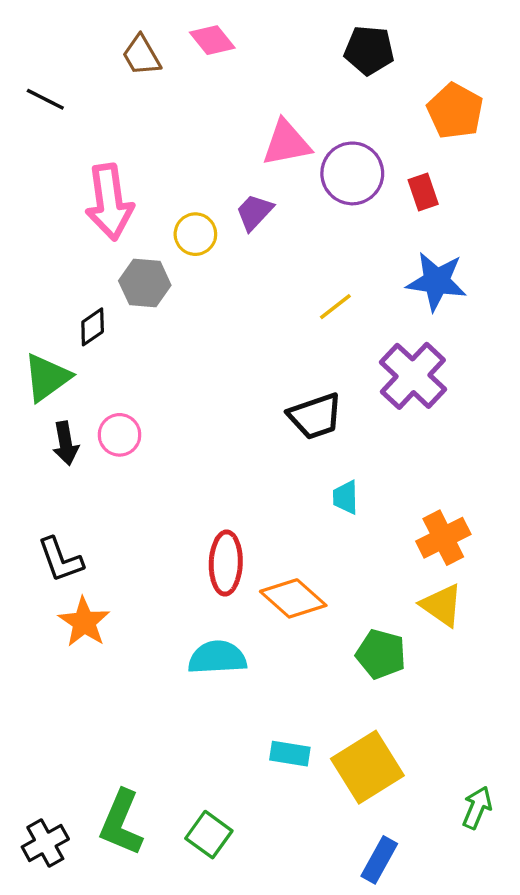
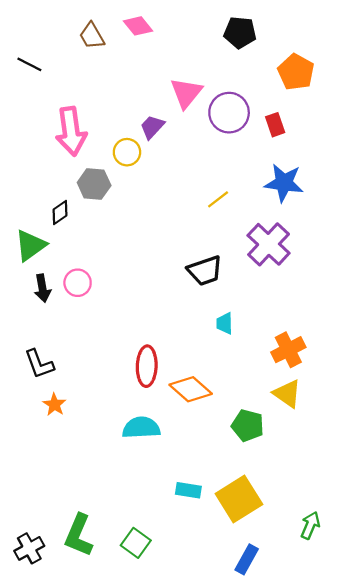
pink triangle: (286, 143) -> (186, 93), turned -40
purple trapezoid: (254, 212) -> (152, 127), moved
orange star: (84, 622) -> (55, 405), size x0.7

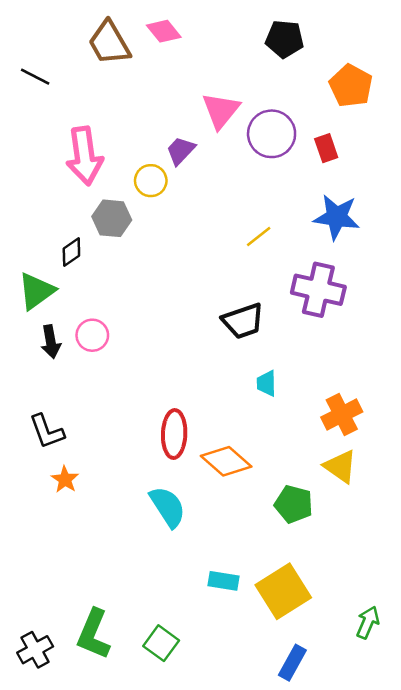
brown trapezoid: (92, 36) -> (109, 43), size x1.4
purple cross: (269, 244) -> (318, 290), turned -30
cyan semicircle: (141, 428) -> (168, 507), turned 60

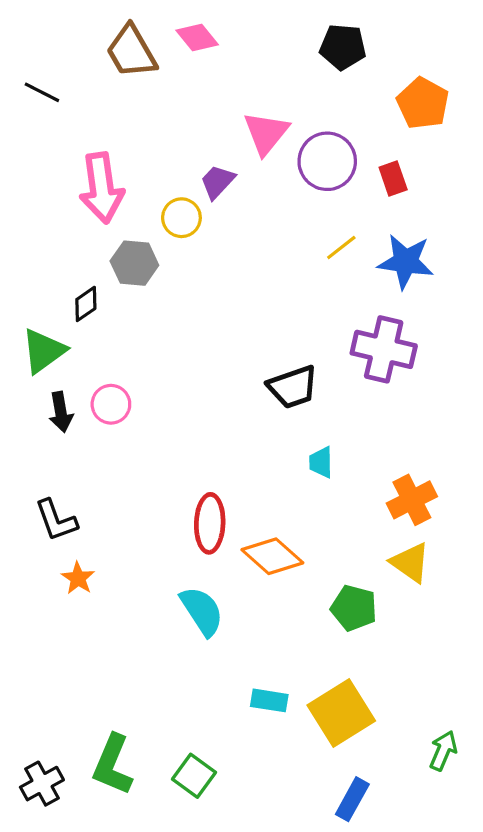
yellow line: (259, 236) -> (341, 247), moved

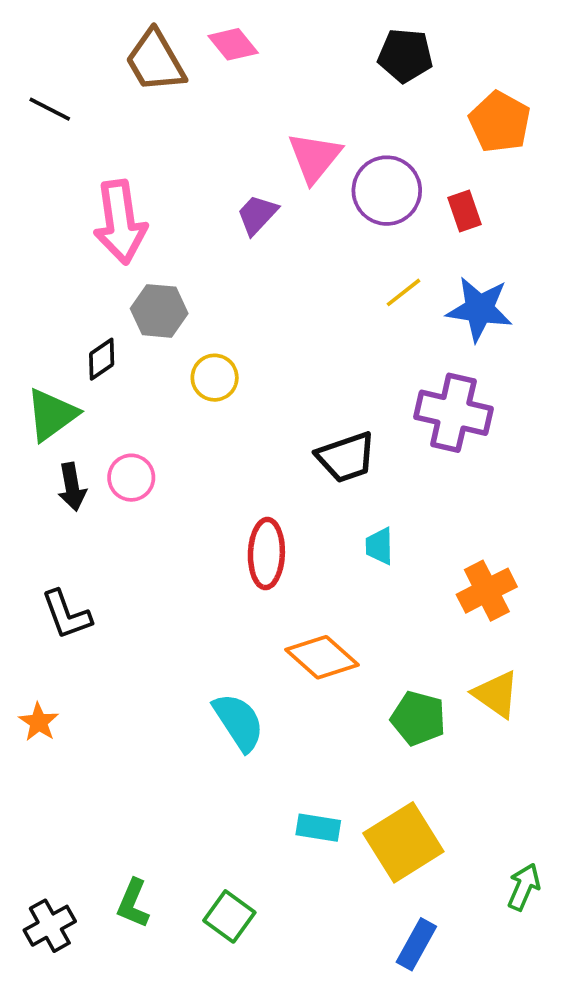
yellow circle: (181, 218) -> (215, 378), moved
red ellipse: (210, 523) -> (266, 554), moved
yellow triangle: (410, 563) -> (496, 694), moved
orange star: (78, 578) -> (39, 722), moved
green L-shape: (113, 765) -> (133, 903), size x0.7

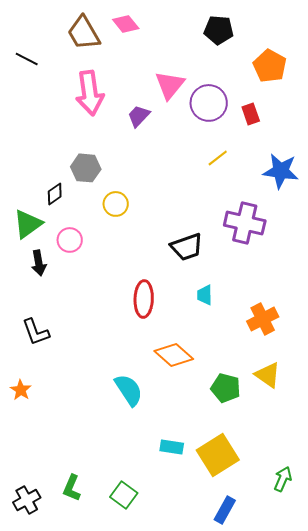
pink arrow: (120, 222) -> (90, 93), moved
blue star: (479, 309) -> (281, 171), moved
pink circle: (131, 478) -> (70, 240), moved

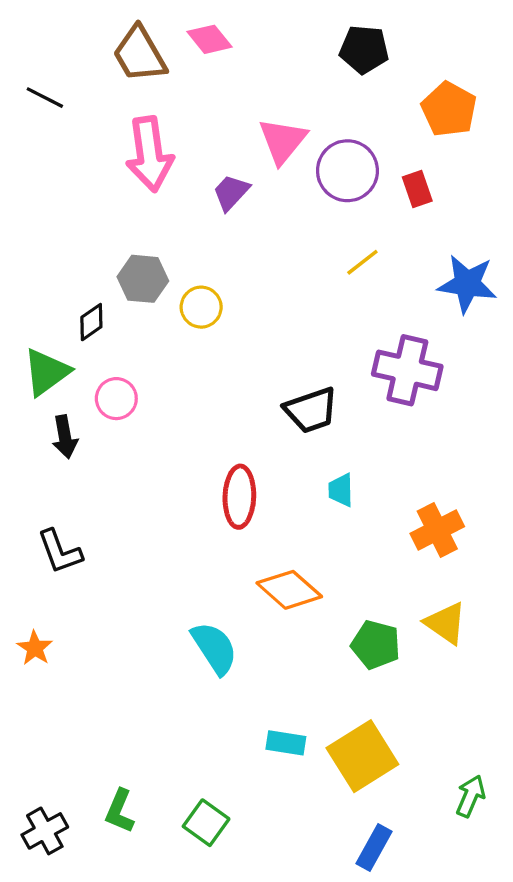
yellow circle: (116, 204) -> (201, 307), moved

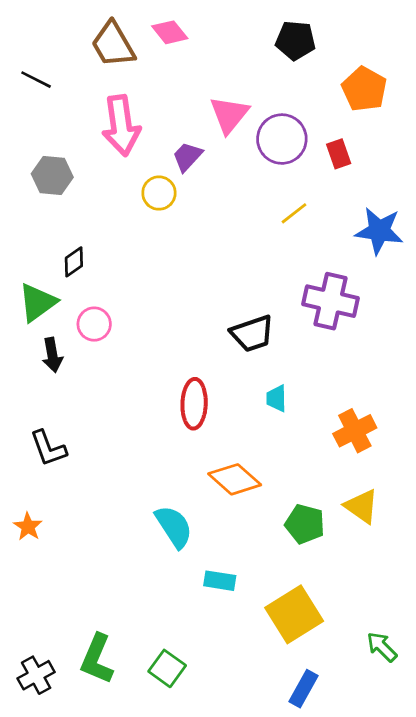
gray hexagon: (143, 279) -> (52, 175), moved
yellow circle: (201, 307) -> (159, 193), moved
cyan rectangle: (286, 743) -> (220, 581), moved
green arrow: (471, 796) -> (382, 647), turned -68
green L-shape: (120, 811) -> (97, 659), size x1.4

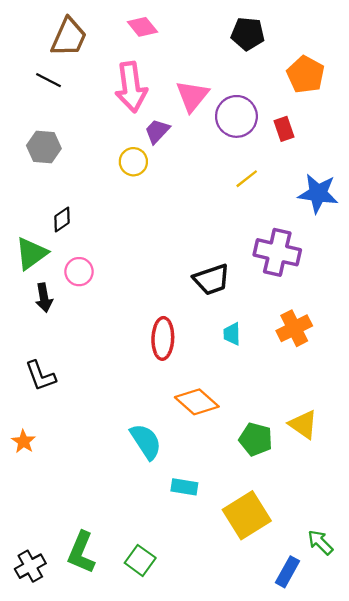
brown trapezoid: (113, 44) -> (69, 37), moved, turned -126
black line: (36, 80) -> (48, 80), moved
pink arrow: (121, 126) -> (131, 87), moved
orange cross: (355, 431) -> (294, 328), moved
blue rectangle: (303, 689) -> (287, 572), moved

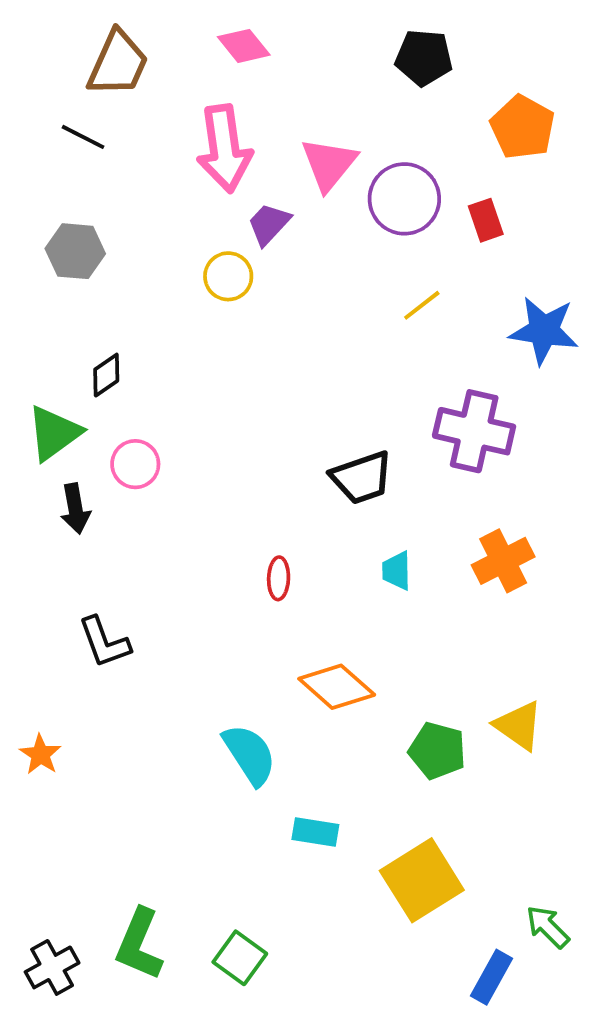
red ellipse: (163, 338) -> (279, 578), size x0.6
black L-shape: (40, 376) -> (104, 642), moved

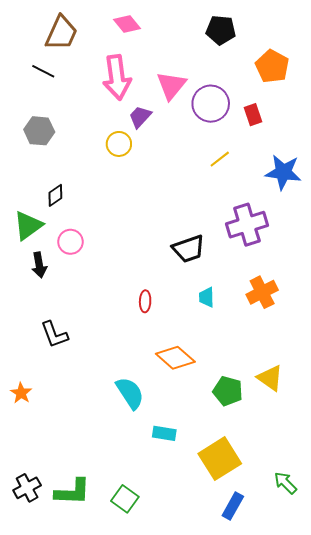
purple cross: (474, 431) -> (247, 225), turned -30
green L-shape: (139, 944) -> (73, 492), turned -111
black cross: (52, 967) -> (27, 488), moved
blue rectangle: (492, 977) -> (233, 506), moved

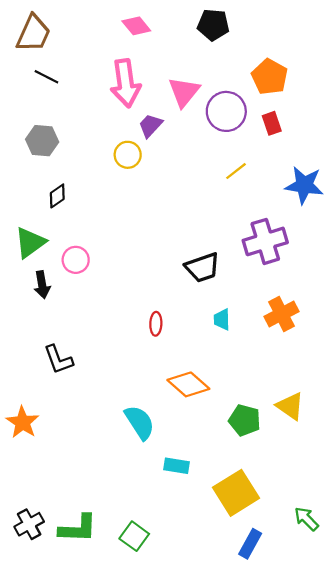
black pentagon: (221, 30) -> (213, 25), moved
brown trapezoid: (61, 33) -> (33, 33), moved
orange pentagon: (272, 66) -> (270, 77), moved
black diamond: (55, 195) -> (57, 196), moved
orange star: (21, 393) -> (23, 422), size x1.4

